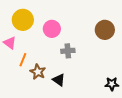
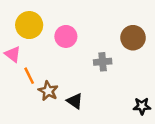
gray cross: (68, 51) -> (103, 62), moved
orange line: (23, 60) -> (29, 76), turned -48

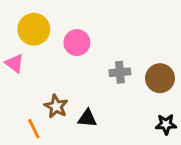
brown circle: (133, 38) -> (160, 78), moved
orange line: (29, 76) -> (34, 129), moved
black triangle: (75, 101) -> (87, 118), turned -30

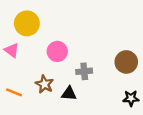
pink circle: (77, 43) -> (57, 51), moved
gray cross: (120, 72) -> (84, 71), moved
orange line: (34, 129) -> (14, 92), moved, turned -42

